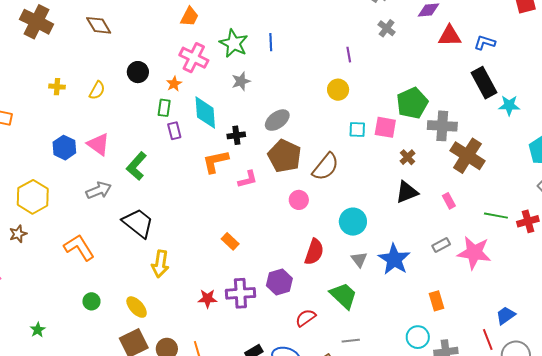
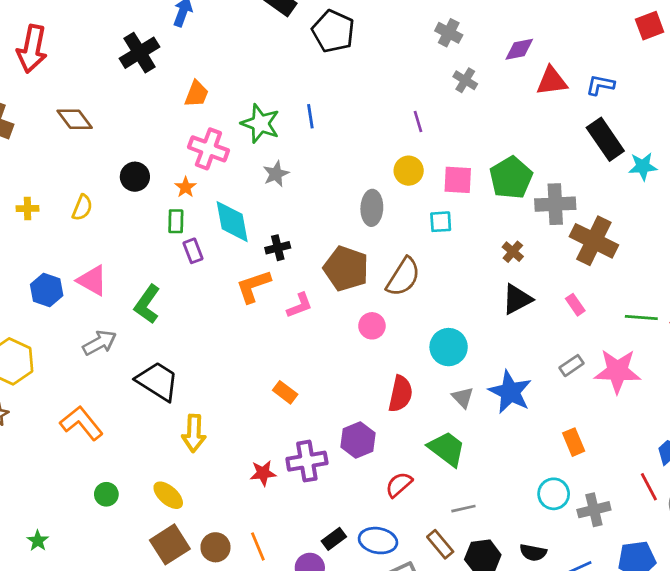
gray ellipse: (277, 120) -> (372, 208), moved, turned -45
pink square: (385, 127) -> (458, 180), moved

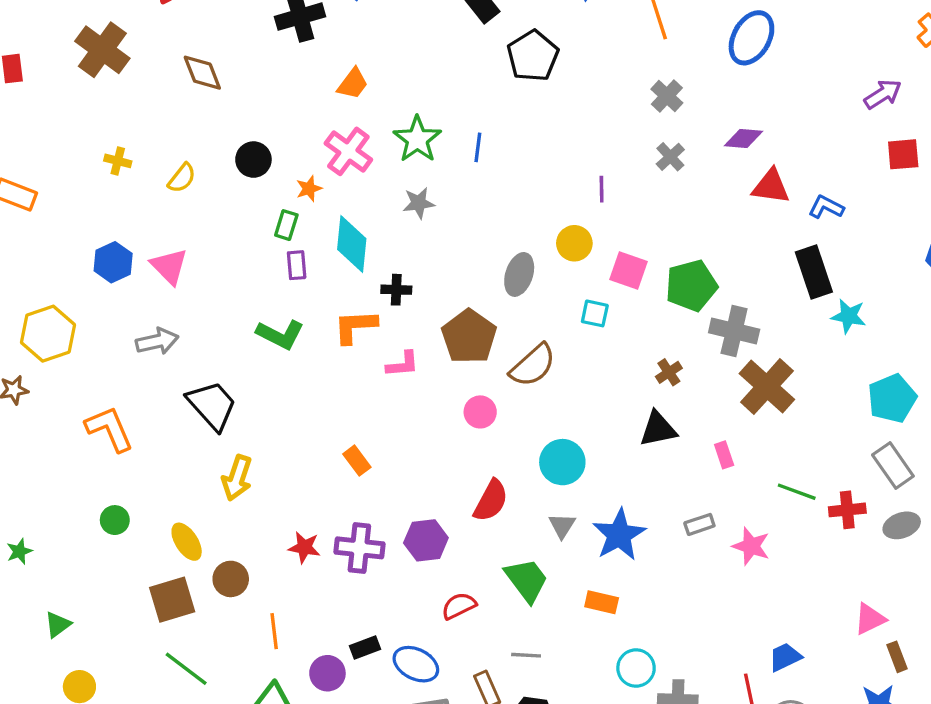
green L-shape: (147, 304) -> (280, 334), moved, turned -114
pink star: (617, 371) -> (751, 546), size x0.7
orange rectangle: (574, 442) -> (602, 602), moved, turned -70
brown circle: (215, 547) -> (231, 579), moved

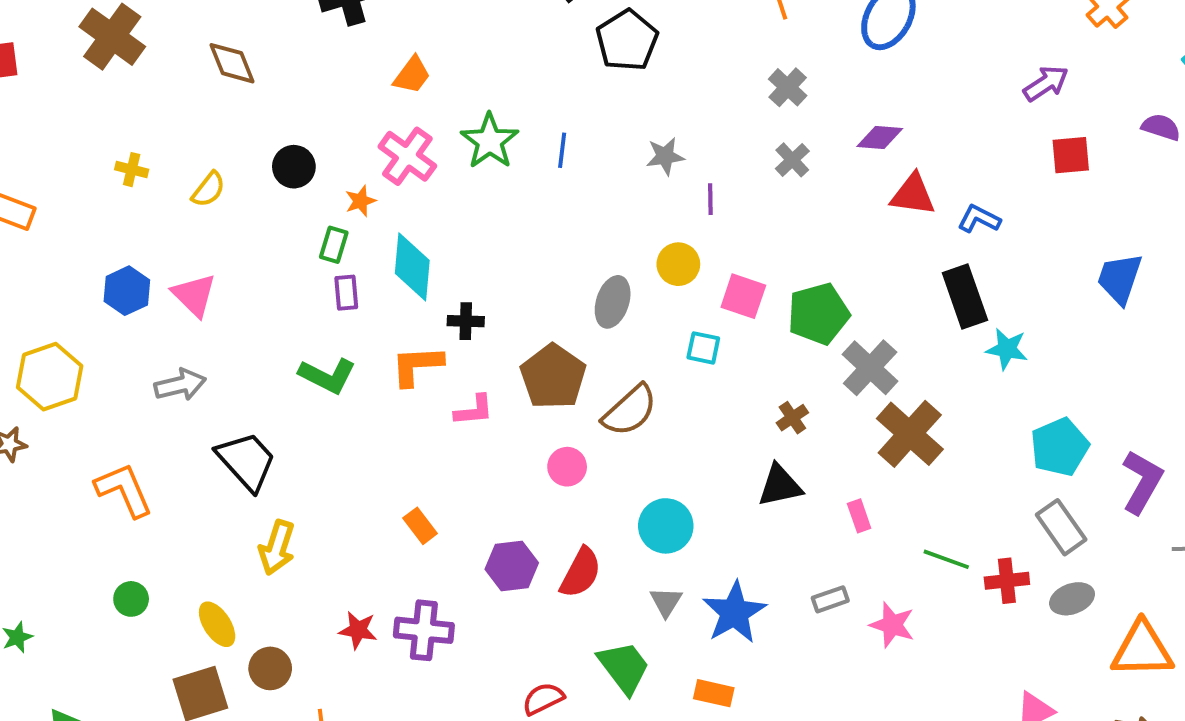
gray star: (419, 203) -> (665, 156), moved
gray cross: (734, 331) -> (870, 368), turned 30
purple hexagon: (426, 540) -> (512, 566), moved

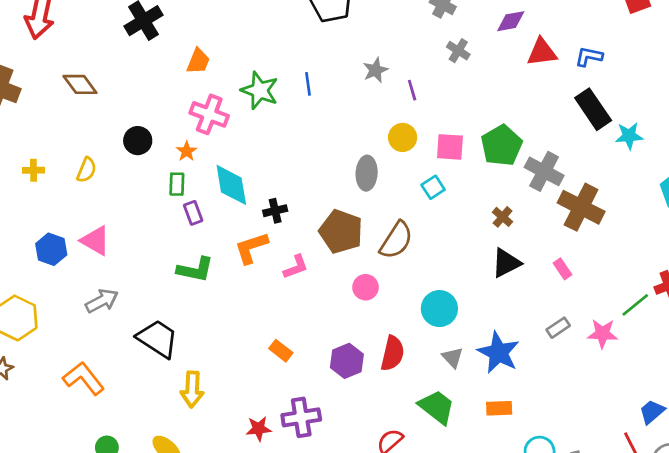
cyan square: (703, 348) -> (433, 187), turned -30
green line: (946, 559) -> (635, 305), moved, turned -44

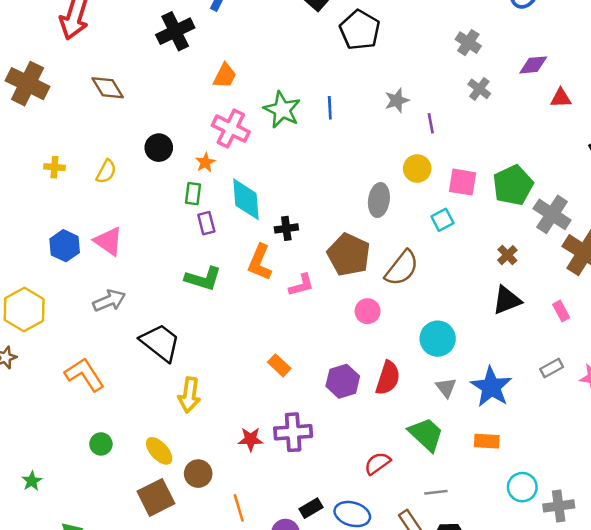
red triangle: (542, 52) -> (561, 98), size x0.7
orange L-shape: (251, 248) -> (260, 262), turned -54

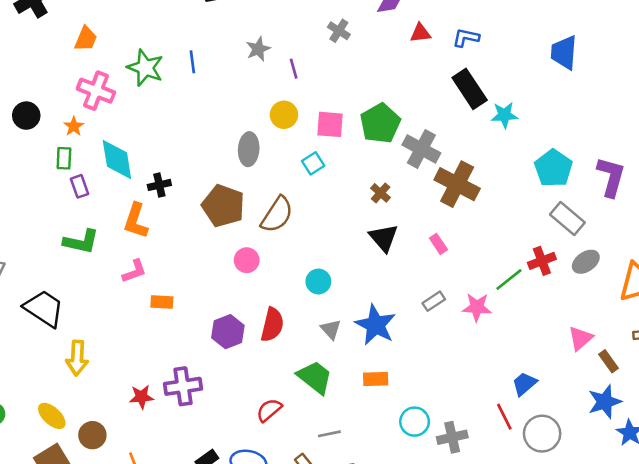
pink L-shape: (301, 285) -> (134, 271), moved
black triangle: (507, 300) -> (384, 238), turned -44
cyan circle: (438, 339) -> (318, 282), size x0.7
orange rectangle: (279, 365) -> (162, 302), moved, turned -35

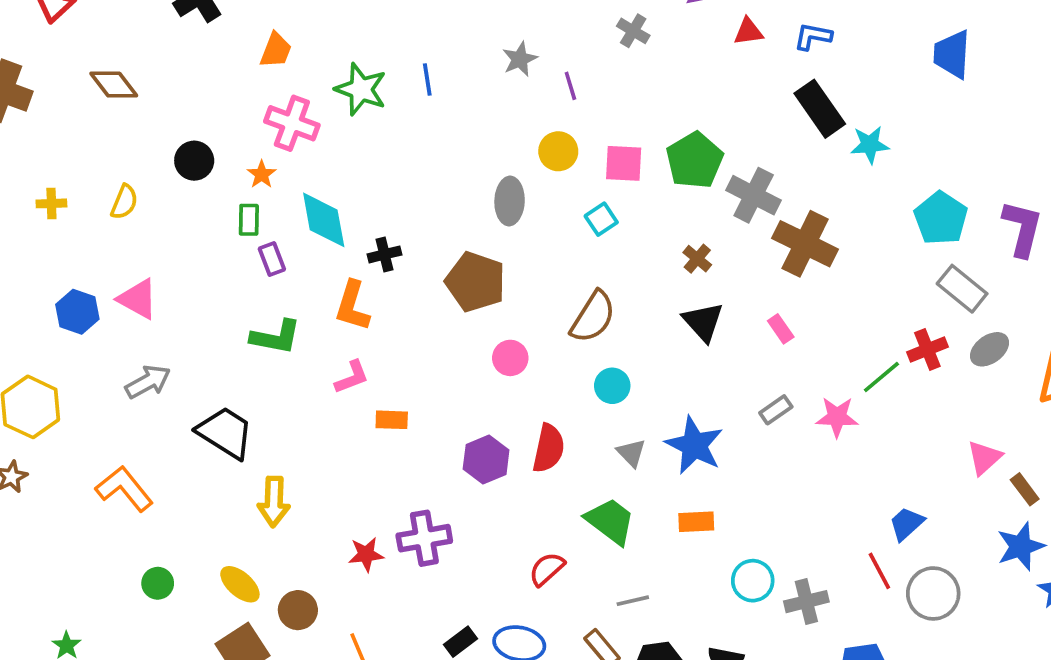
brown semicircle: (277, 215) -> (593, 317), moved

